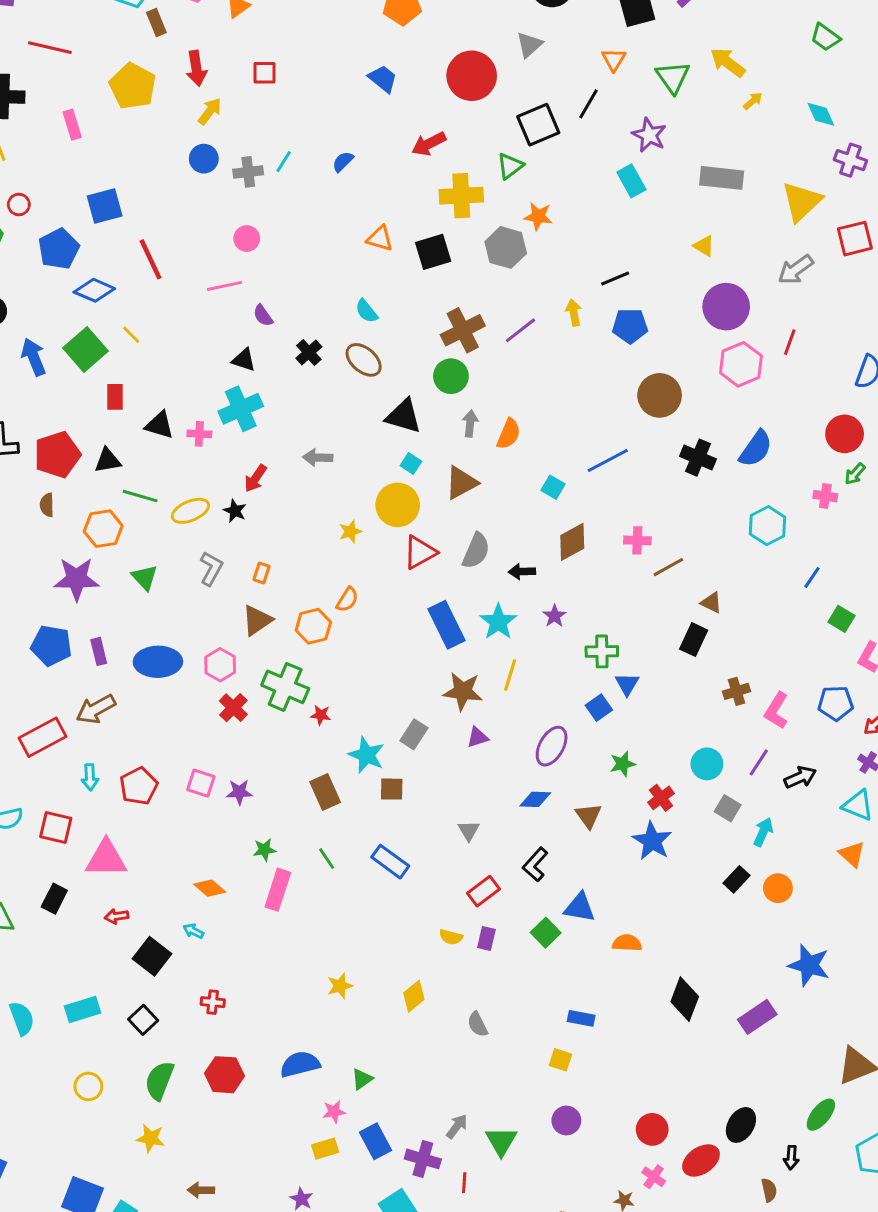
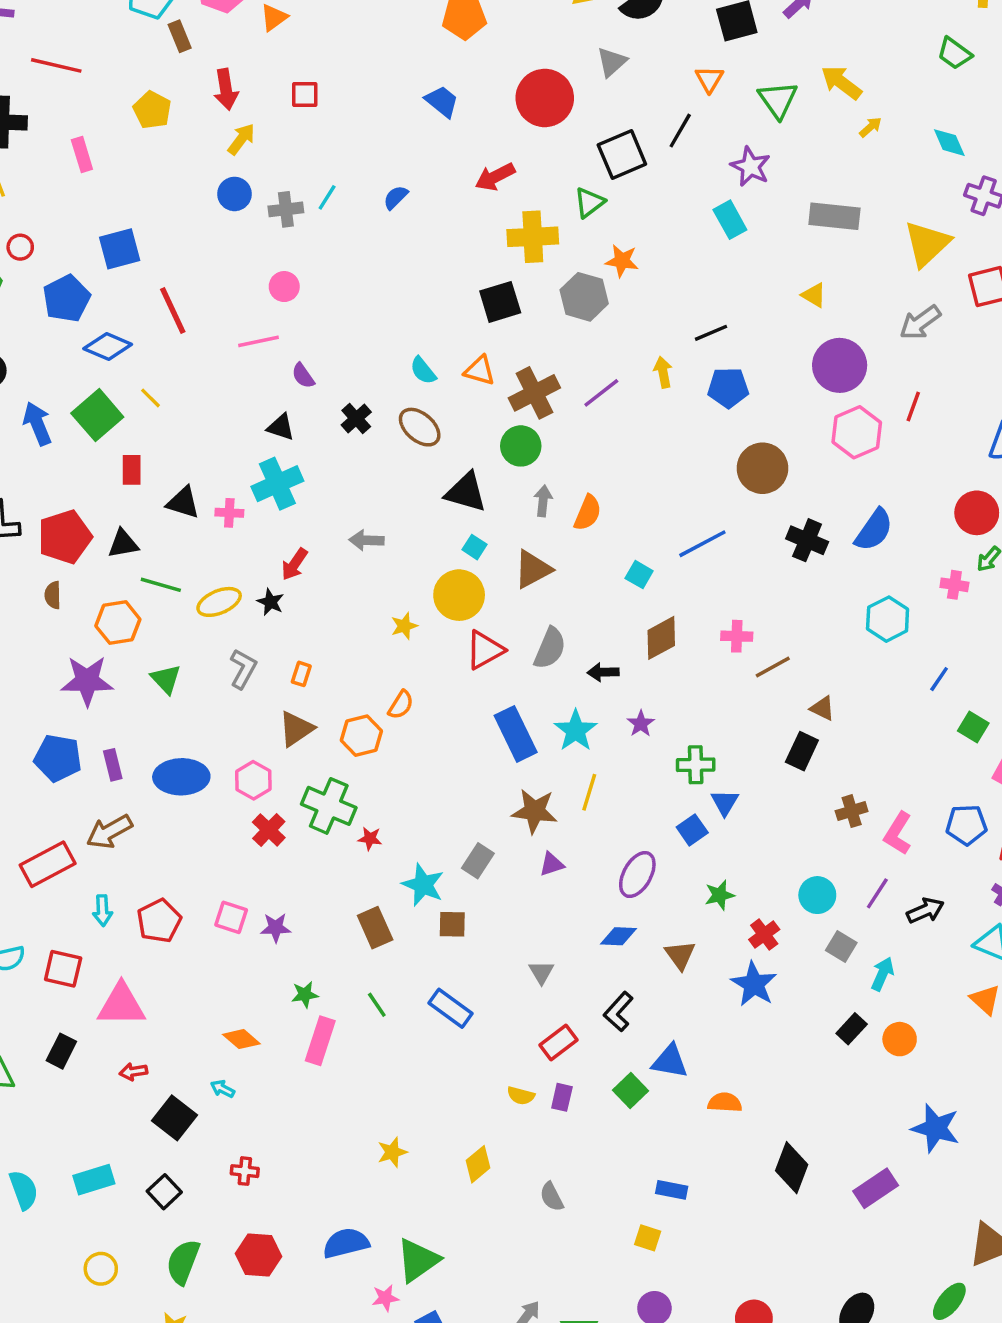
yellow pentagon: (133, 86) -> (152, 110), size x0.7
orange triangle: (380, 239) -> (480, 371), moved
green triangle: (362, 1079) -> (418, 1260), size x1.8

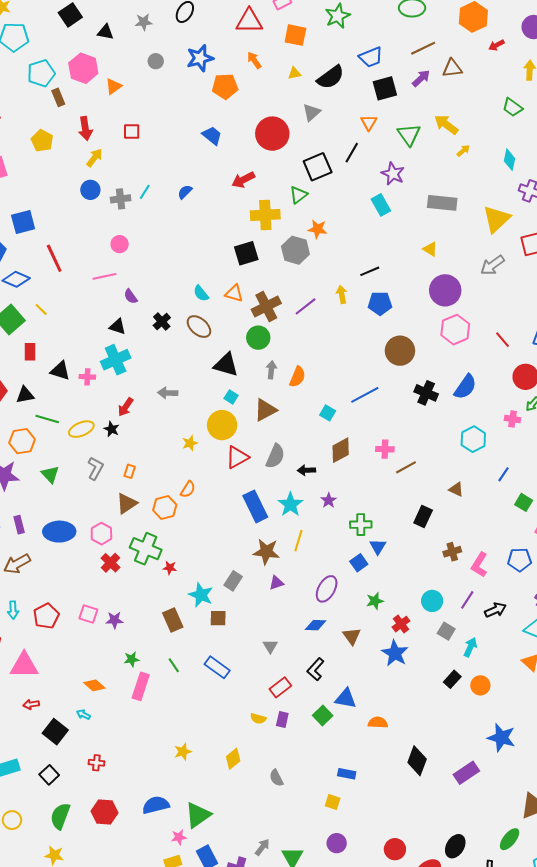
cyan diamond: (949, 143) -> (510, 160), turned 35
red line: (913, 407) -> (502, 340), moved, turned -60
brown triangle: (822, 708) -> (456, 489), moved

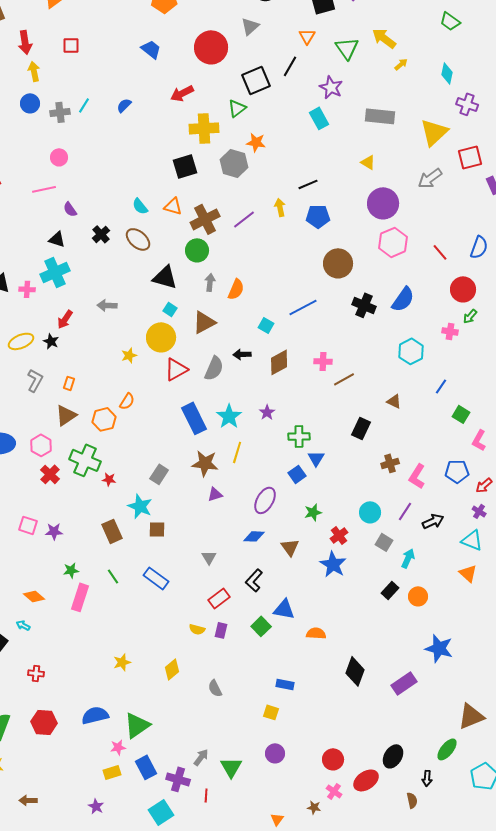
yellow arrow: (94, 158) -> (34, 71), turned -48
black arrow: (306, 470) -> (242, 354), moved
gray rectangle: (233, 581) -> (159, 474), moved

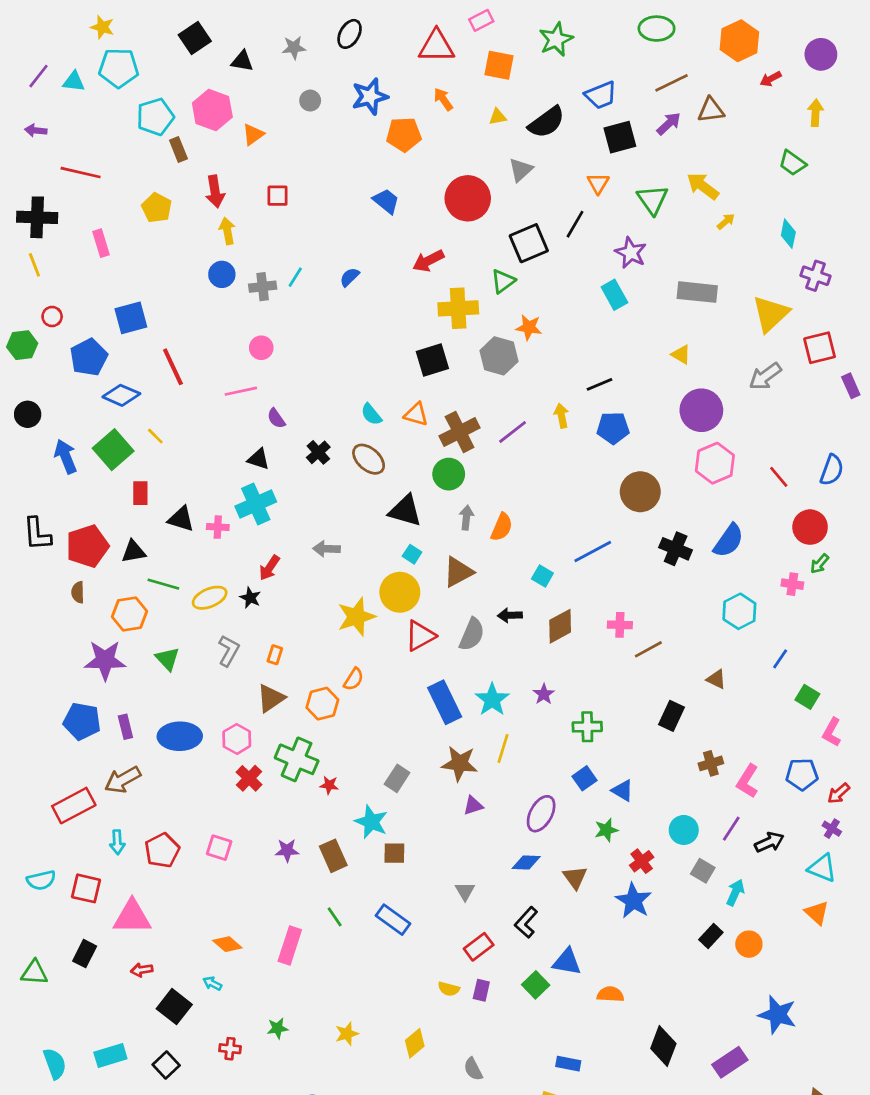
yellow star: (129, 355) -> (356, 617), size x1.8
blue triangle: (316, 458) -> (623, 791), moved, turned -30
purple star: (54, 531) -> (287, 850), moved
green star: (71, 570) -> (278, 1028), moved

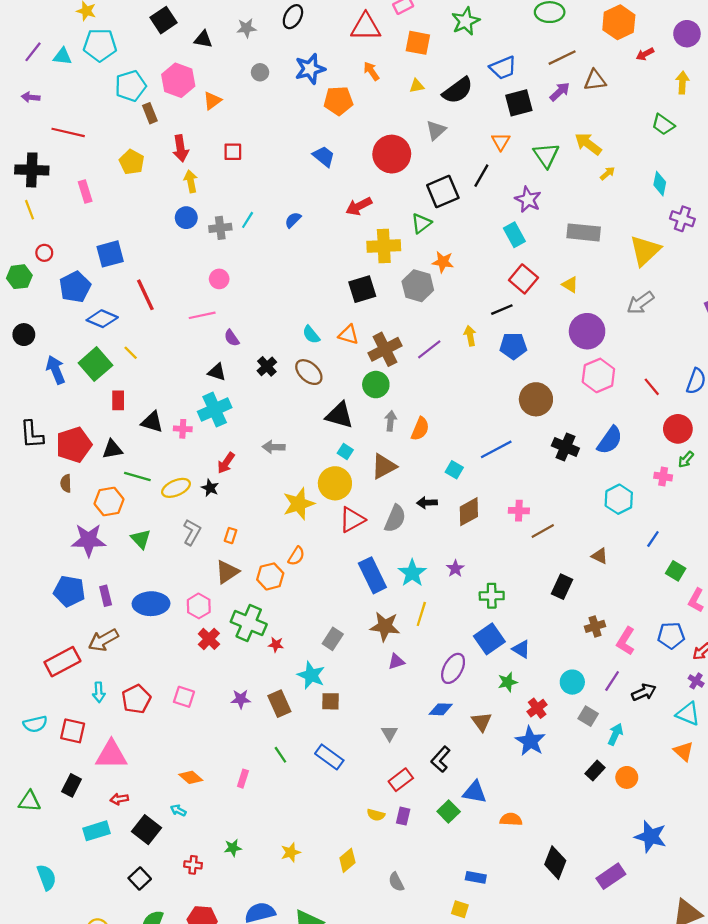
red square: (820, 348) -> (523, 279), moved, turned -36
blue square: (585, 778) -> (489, 639), size x1.5
pink rectangle: (290, 945) -> (243, 779), size x0.6
cyan rectangle: (110, 1055) -> (97, 831), moved

